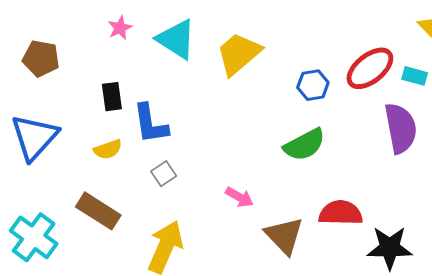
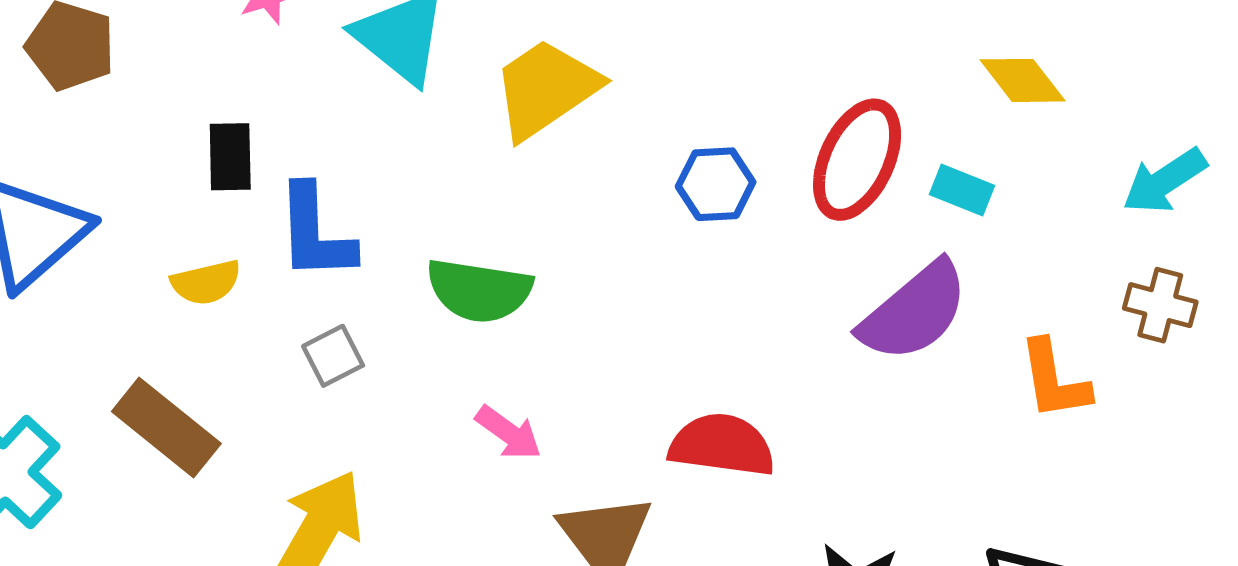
red ellipse: (370, 68) -> (857, 160), turned -33
purple semicircle: (401, 128) -> (914, 312), turned 54
green semicircle: (304, 145) -> (479, 290), moved, turned 30
red semicircle: (341, 213) -> (722, 445), moved

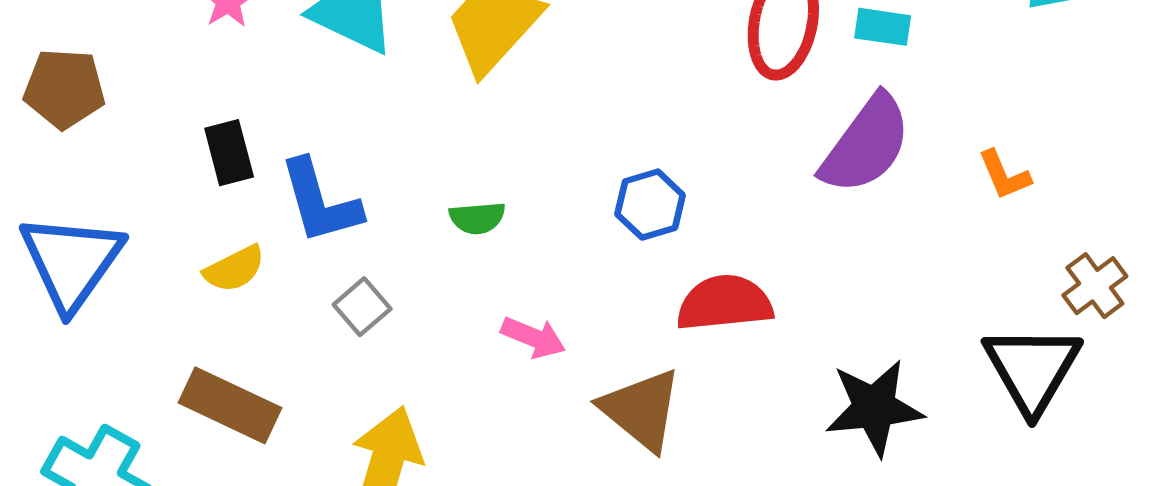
blue hexagon: (716, 184) -> (650, 205), moved
green semicircle: (479, 290) -> (477, 218), size x0.6
brown cross: (1160, 305) -> (1095, 286), moved, turned -38
orange L-shape: (1054, 380) -> (1004, 175), size x0.7

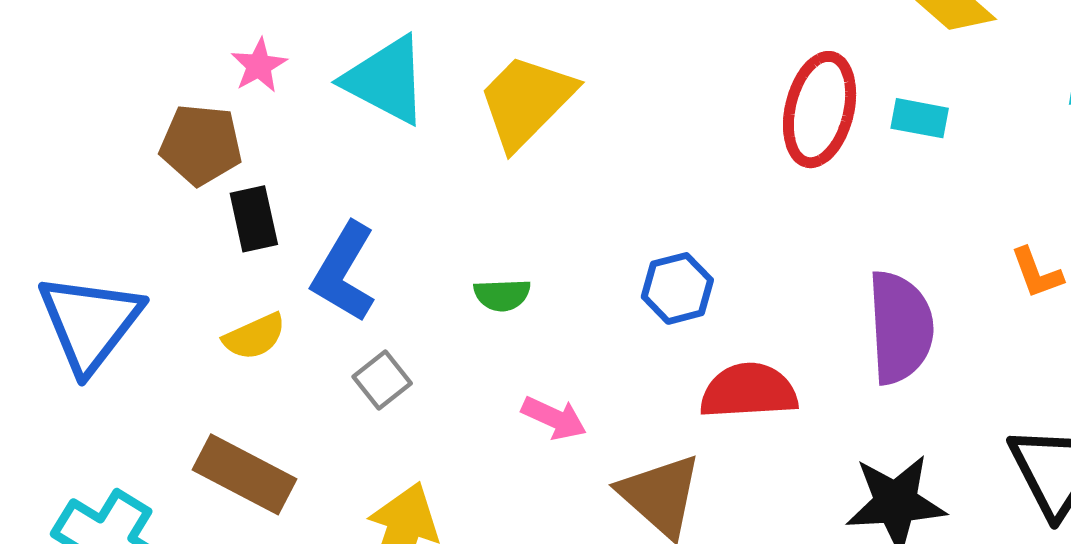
brown pentagon: (64, 89) -> (201, 145), moved
purple semicircle: (866, 144) -> (900, 327), moved, turned -42
blue L-shape: (320, 202) -> (344, 272), turned 44

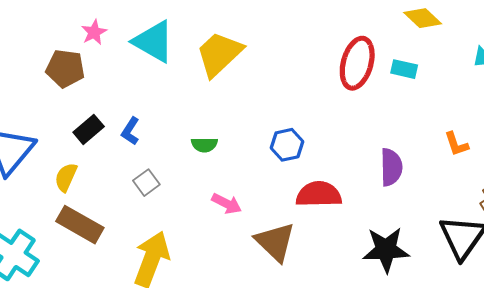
black rectangle: (254, 219) -> (89, 129), moved, turned 60
blue L-shape: (344, 272) -> (130, 131), size x0.6
purple semicircle: (900, 327) -> (391, 167), size x0.7
yellow semicircle: (254, 336) -> (66, 177), moved, turned 136

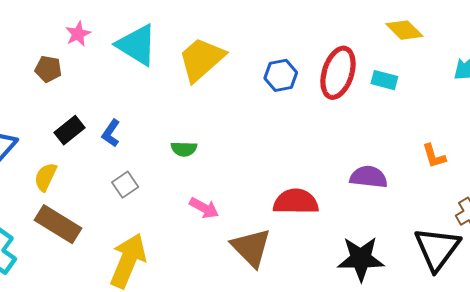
brown pentagon: (65, 69) -> (48, 69), size x0.7
blue hexagon: (287, 145) -> (281, 75), moved
purple semicircle: (391, 167) -> (369, 177), turned -84

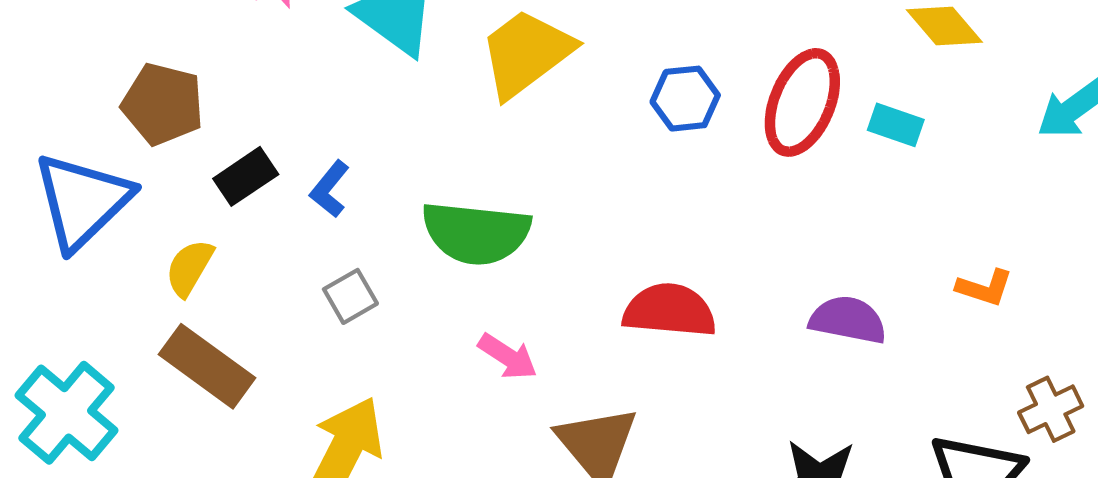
brown pentagon: (48, 69) -> (163, 104), moved, size x1.5
green semicircle: (184, 149) -> (476, 233), size x2.0
orange L-shape: (434, 156) -> (985, 288), turned -60
red semicircle: (296, 202) -> (669, 310), moved

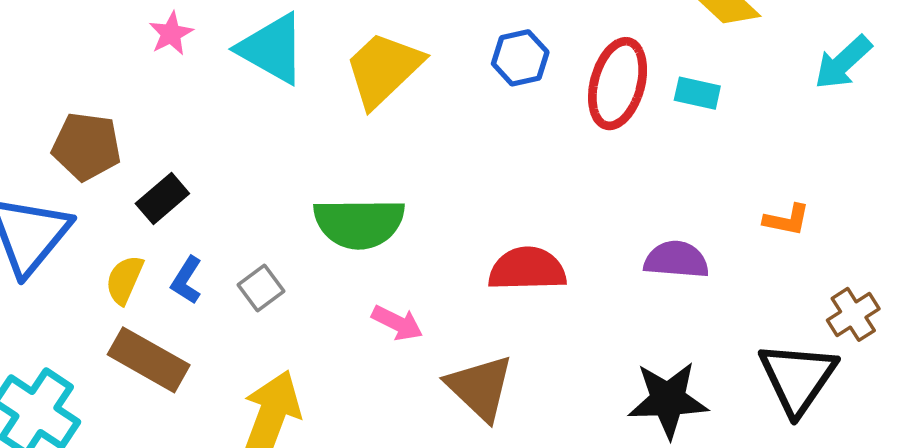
blue hexagon: (685, 99) -> (520, 58), moved
blue L-shape: (330, 189) -> (187, 280), moved

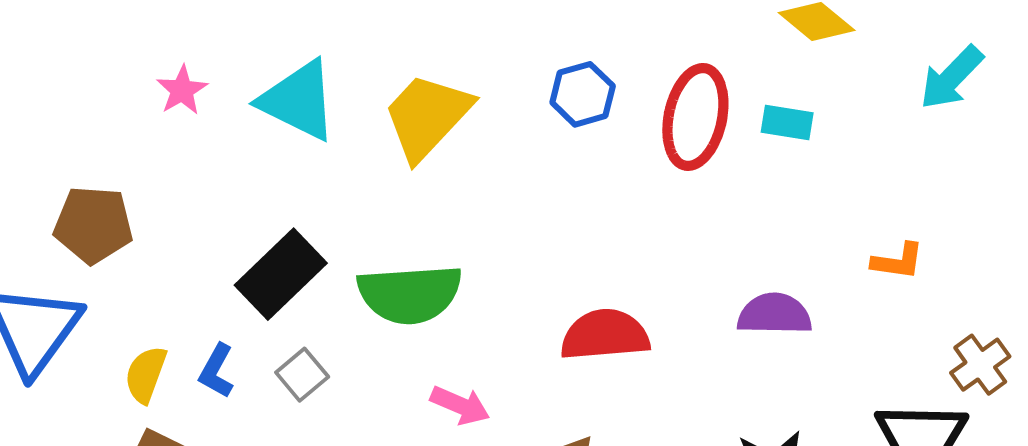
black rectangle: (162, 198) -> (281, 274), moved, size x1.5

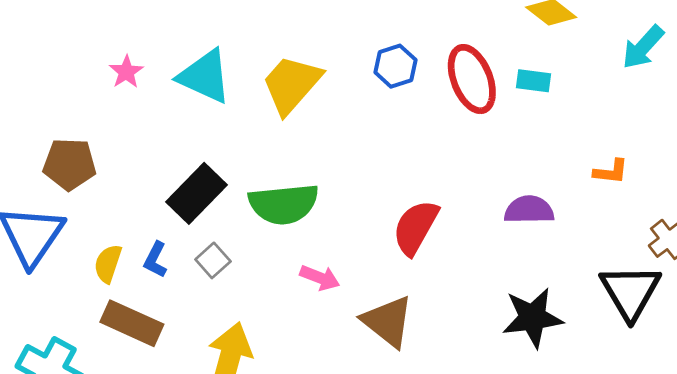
red ellipse: (695, 117) -> (472, 79), turned -32
red semicircle: (605, 335) -> (416, 227), turned -54

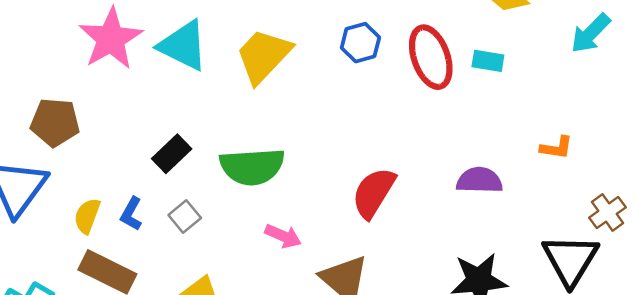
pink star: (126, 72) -> (111, 39), size x2.0
black rectangle: (197, 193) -> (172, 154), size x0.7

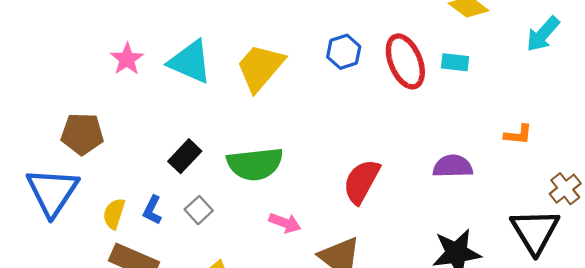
pink star: (111, 39) -> (127, 59), size x0.6

